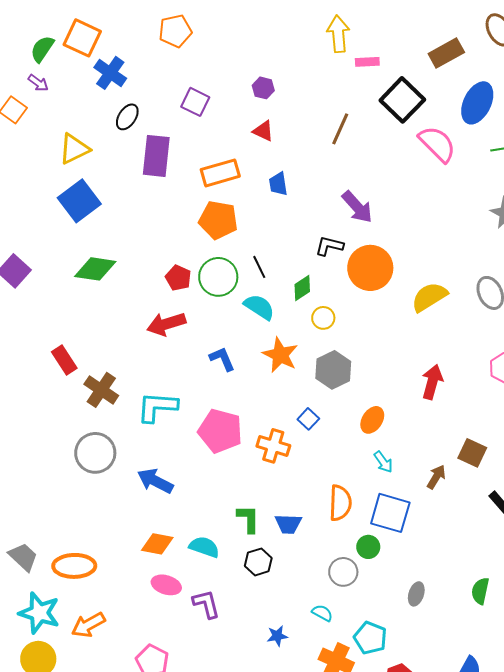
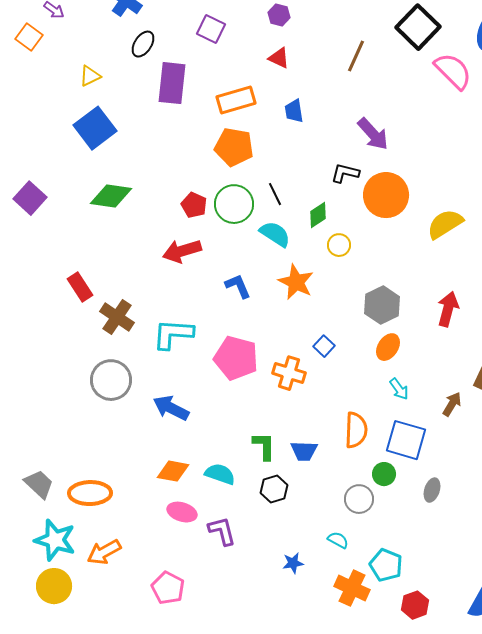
yellow triangle: (74, 149) -> (90, 76), size x0.7
gray hexagon: (333, 370) -> (382, 305), moved
gray ellipse: (416, 594) -> (432, 490), moved

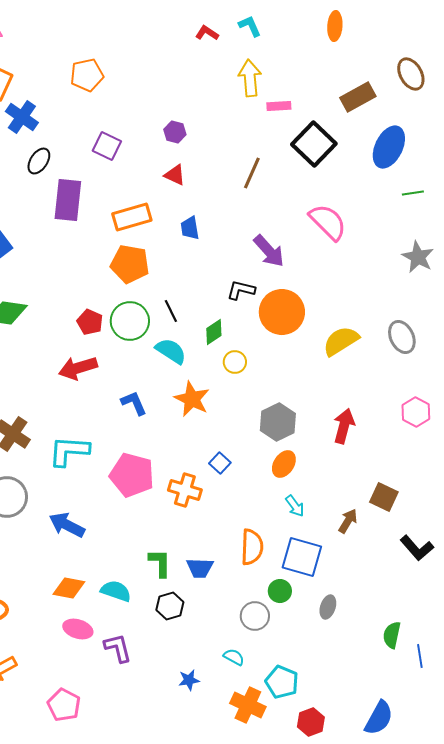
pink semicircle: (453, 71) -> (328, 222), moved

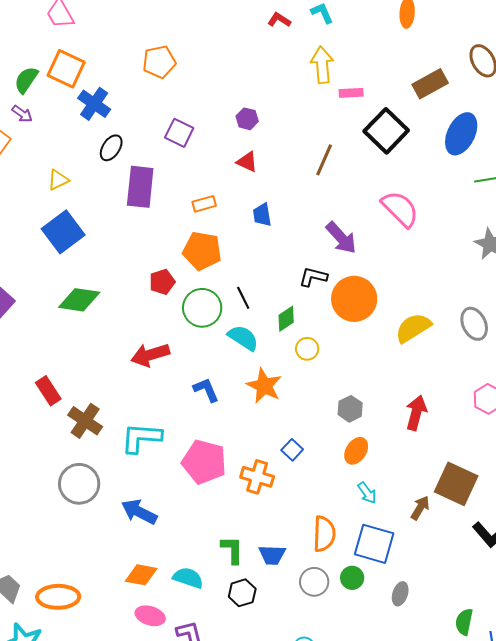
orange rectangle: (132, 217) -> (204, 204), size x0.6
red pentagon: (90, 322) -> (162, 282), moved, turned 30
gray hexagon: (278, 422) -> (350, 409), size x0.7
brown square: (384, 497) -> (456, 484), size x1.5
gray circle: (255, 616) -> (314, 582), moved

